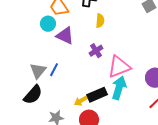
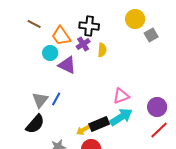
purple cross: (96, 51) -> (83, 44), moved
pink triangle: (119, 67) -> (121, 96), size x0.7
cyan arrow: (119, 88) -> (121, 117), turned 40

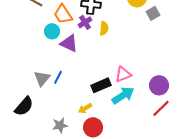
black semicircle: (35, 124) -> (24, 106), moved
black rectangle: (99, 124) -> (101, 85), moved

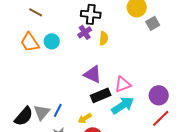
orange trapezoid: (63, 14) -> (30, 42), moved
purple triangle: (69, 43) -> (93, 74), moved
blue line: (58, 77) -> (58, 110), moved
gray triangle: (42, 78) -> (42, 112), moved

